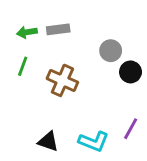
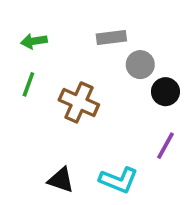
gray rectangle: (58, 29) -> (111, 38), moved
purple line: (131, 129) -> (165, 146), moved

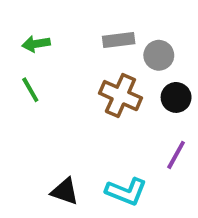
gray circle: (140, 65) -> (159, 55), moved
green line: (28, 84) -> (30, 90), turned -50
brown cross: (79, 102) -> (120, 96), moved

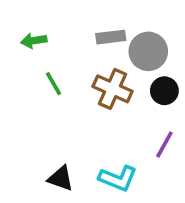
gray circle: (159, 55) -> (148, 51), size x1.4
green line: (30, 90) -> (53, 84), moved

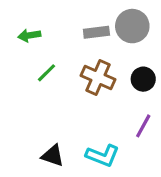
gray circle: (148, 51) -> (132, 26), moved
green line: (53, 84) -> (46, 73), turned 75

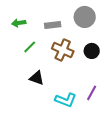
gray rectangle: (96, 32) -> (53, 25), moved
purple line: (143, 126) -> (92, 93), moved
black triangle: (53, 156) -> (37, 78), moved

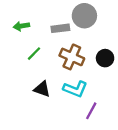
gray circle: (85, 17) -> (84, 16), moved
purple line: (92, 93) -> (91, 111), moved
cyan L-shape: (66, 100) -> (75, 89), moved

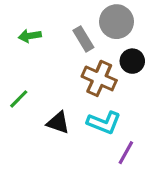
gray rectangle: (60, 28) -> (83, 39), turned 66
green line: (34, 54) -> (19, 99), moved
black circle: (105, 58) -> (132, 61), moved

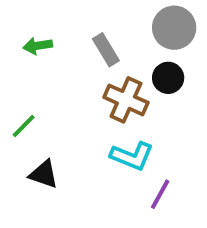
gray circle: (117, 22) -> (174, 28), moved
black triangle: (58, 123) -> (44, 174), moved

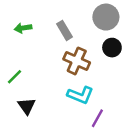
black circle: (168, 78) -> (112, 48), moved
black triangle: (44, 174) -> (27, 106), turned 36

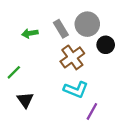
gray circle: (106, 17) -> (87, 24), moved
green arrow: (23, 28) -> (30, 33), moved
brown cross: (77, 61) -> (72, 57), turned 30

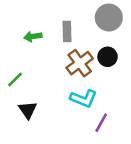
gray circle: (87, 24) -> (109, 18), moved
gray rectangle: (61, 29) -> (67, 31), turned 30
black circle: (106, 45) -> (108, 57), moved

